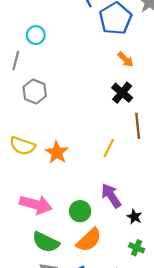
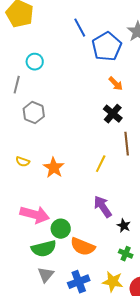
yellow semicircle: (22, 146) -> (23, 162), size x0.6
green circle: (80, 211) -> (61, 229), moved
orange semicircle: (89, 240) -> (83, 247), turned 65
green semicircle: (46, 242) -> (44, 249), turned -40

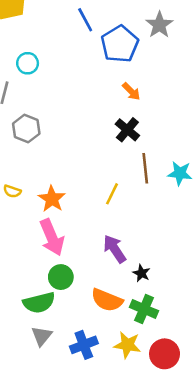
pink arrow: (35, 215) -> (52, 237), moved, turned 52
orange semicircle: (83, 247) -> (107, 300), moved
green cross: (126, 254) -> (144, 309), size x1.5

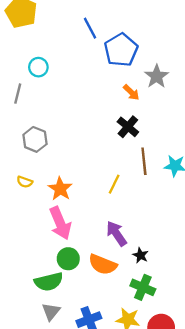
gray star: (159, 25) -> (157, 76), moved
gray hexagon: (26, 129) -> (35, 139), moved
orange semicircle: (107, 300) -> (103, 264), moved

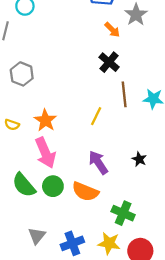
yellow semicircle: (25, 182) -> (12, 125), moved
black star: (141, 255) -> (139, 159), moved
green semicircle: (49, 282) -> (24, 185), moved, turned 64

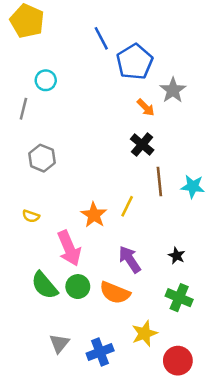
orange star: (45, 120) -> (94, 215), moved
green cross: (123, 213) -> (179, 298), moved
yellow star: (109, 243) -> (145, 333), moved, turned -30

